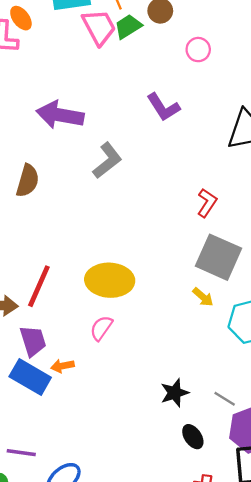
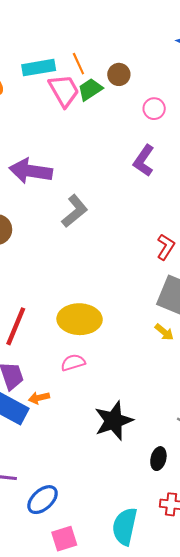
purple L-shape: (163, 107) -> (144, 161), moved, turned 68
pink semicircle: (101, 328) -> (73, 363), turned 40
black star: (175, 393) -> (114, 421), moved, size x1.5
black ellipse: (193, 437) -> (158, 459), turned 50

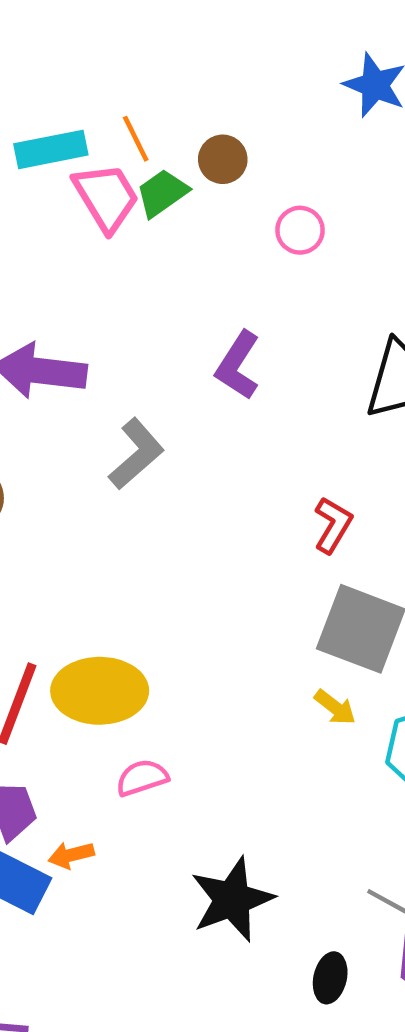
purple L-shape: (144, 161) -> (238, 365), moved
yellow ellipse: (80, 319) -> (100, 691), moved

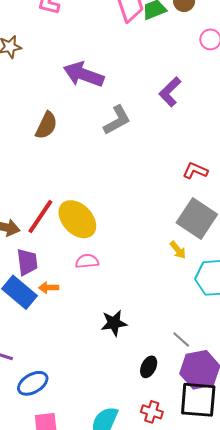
red L-shape: (333, 525) -> (195, 171), turned -110
yellow ellipse: (100, 691) -> (77, 219), turned 33
black star: (232, 899) -> (114, 323), size x0.7

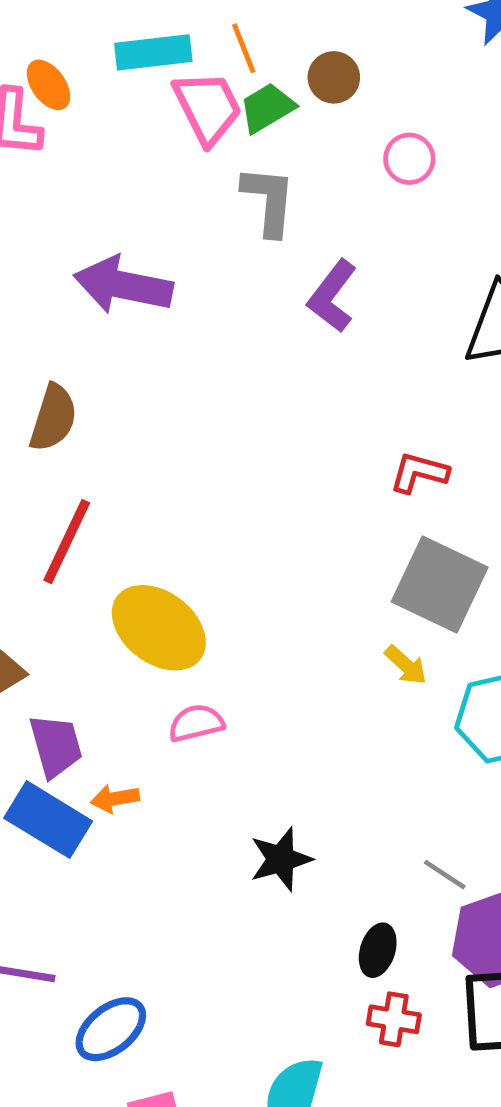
gray L-shape: (117, 120) -> (269, 201), moved, turned -48
red line: (40, 217) -> (67, 541), moved
red cross: (152, 412) -> (394, 1019), moved

